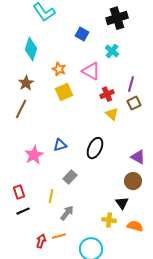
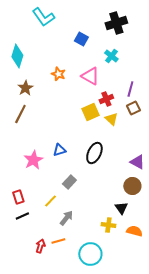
cyan diamond: (31, 49) -> (17, 56), moved
yellow square: (64, 92) -> (90, 112), moved
yellow line: (51, 196) -> (50, 201), turned 32

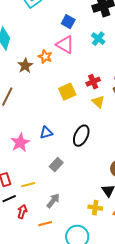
pink triangle: (90, 76) -> (65, 45), moved
brown star: (25, 88) -> (25, 66), moved
yellow square: (90, 112) -> (67, 92), moved
yellow line: (50, 201) -> (28, 185), moved, turned 32
red arrow: (40, 246) -> (22, 212), moved

